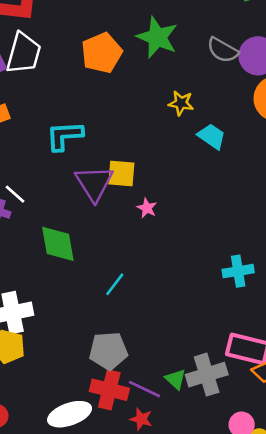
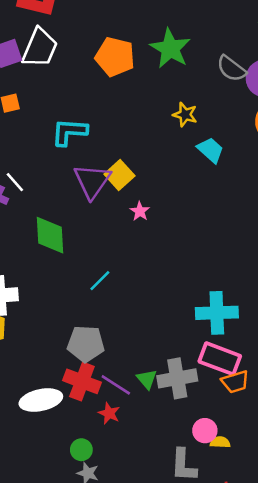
orange pentagon: (102, 53) -> (115, 57), turned 30
yellow square: (121, 173) -> (119, 175), turned 36
cyan cross: (238, 271) -> (217, 313), moved, size x1.4

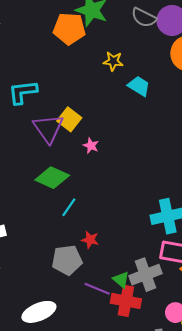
orange pentagon: (115, 57) -> (69, 29), moved
green diamond: (50, 235) -> (52, 178), moved, turned -52
red cross: (82, 381) -> (126, 301), moved
red star: (109, 413) -> (90, 240), moved

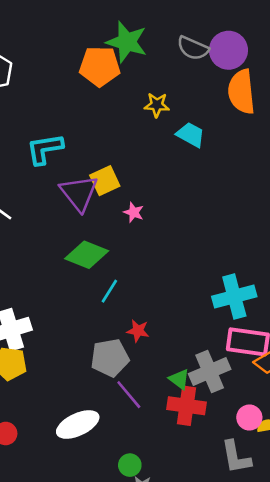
yellow square: (69, 119) -> (105, 181), turned 30
purple line: (97, 289) -> (129, 395), moved, turned 30

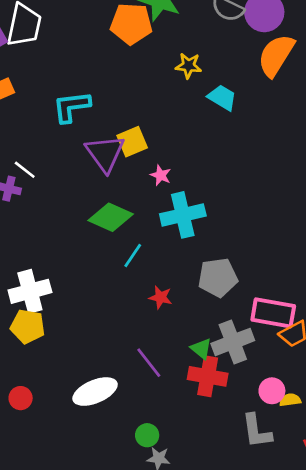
orange semicircle: (241, 92) -> (276, 55), turned 36
cyan cross: (234, 297) -> (183, 215), moved
gray pentagon: (110, 358) -> (218, 278), moved

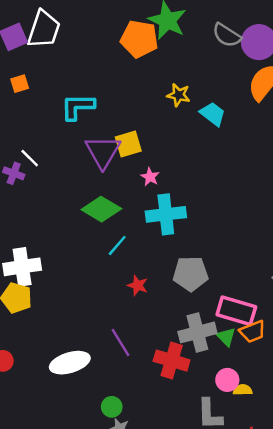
yellow star: (189, 66) -> (179, 95), moved
green triangle: (201, 349) -> (226, 337), moved

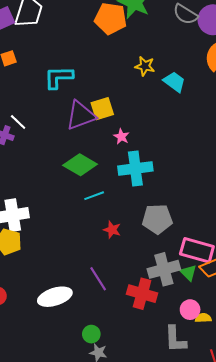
purple triangle: (103, 152) -> (81, 116), turned 40
cyan line: (117, 245) -> (94, 196), turned 30

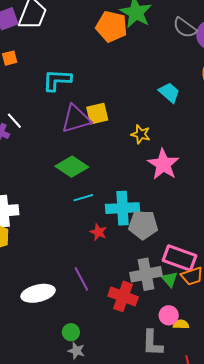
yellow star: (145, 66) -> (141, 134), moved
pink star: (121, 137) -> (163, 164), moved, size x2.0
cyan cross: (135, 168) -> (122, 208), moved

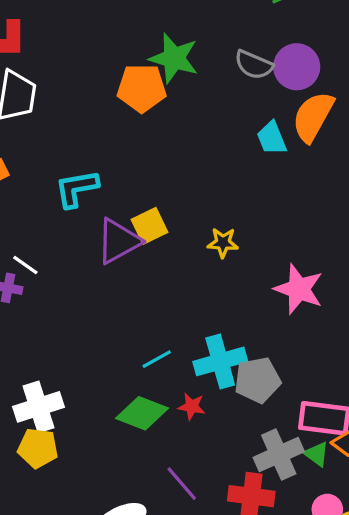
cyan trapezoid: (169, 93) -> (272, 138), moved, turned -140
pink star: (163, 164) -> (299, 289), moved
green diamond: (72, 167) -> (142, 413), moved

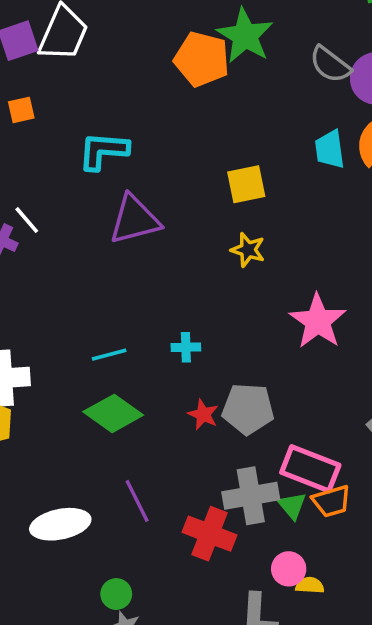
yellow square: (150, 226) -> (246, 184), moved
cyan line: (157, 359) -> (109, 355), moved
cyan cross: (220, 361) -> (186, 347), moved, size x0.5
red star: (192, 406) -> (203, 415), moved

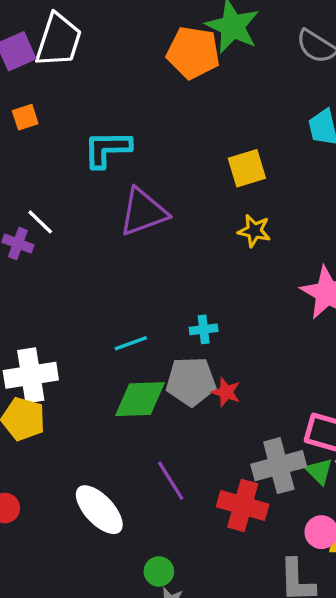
gray pentagon: (248, 409) -> (191, 381), moved
green diamond: (113, 413) -> (140, 399), turned -32
white ellipse: (60, 524) -> (99, 510), turned 64

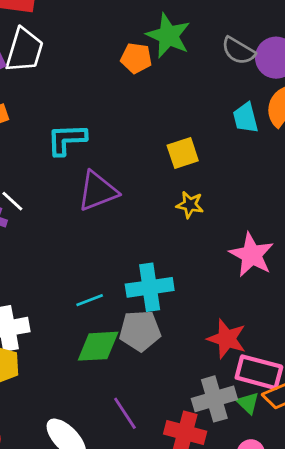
orange pentagon: (193, 53) -> (136, 58), size x0.7
cyan cross: (204, 329) -> (150, 287), size x2.0
red star: (226, 392) -> (227, 339), moved, size x1.6

